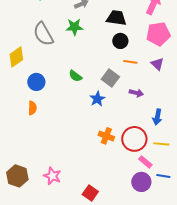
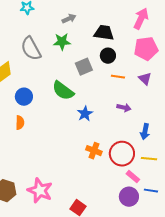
green semicircle: (75, 76) -> (63, 91), size x1.6
gray square: (110, 78) -> (84, 67), moved, turned 30
pink star: (52, 176) -> (40, 191), size x1.4

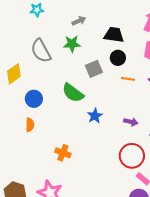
purple arrow: (124, 108) -> (131, 122), moved
orange cross: (94, 151) -> (63, 153), moved

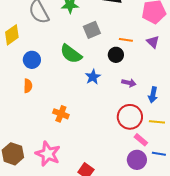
black circle: (118, 58) -> (116, 55), moved

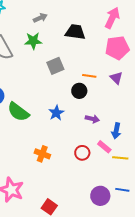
green semicircle: (71, 54) -> (18, 112), moved
orange cross: (61, 114) -> (42, 154), moved
red circle: (130, 117) -> (82, 153), moved, size x0.6
pink rectangle: (141, 140) -> (104, 147), moved

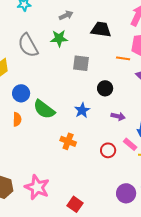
gray square: (55, 66) -> (81, 63), turned 30
orange line: (89, 76) -> (123, 58), moved
orange cross: (42, 154) -> (68, 141), moved

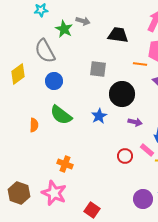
gray arrow: (66, 15) -> (83, 21), turned 40
green star: (59, 38) -> (64, 29), moved, turned 30
black circle: (105, 88) -> (122, 94), size x1.6
blue circle: (21, 93) -> (54, 81), moved
orange cross: (68, 141) -> (65, 164), moved

